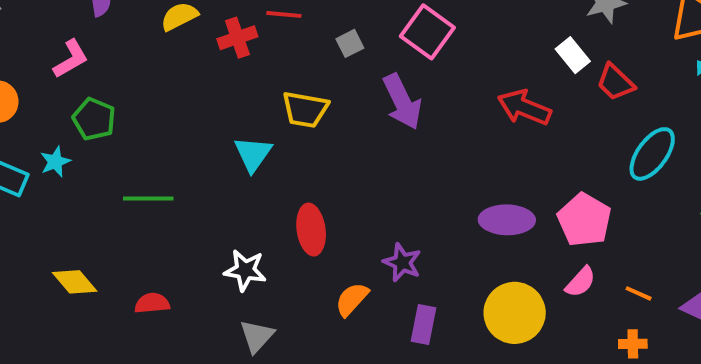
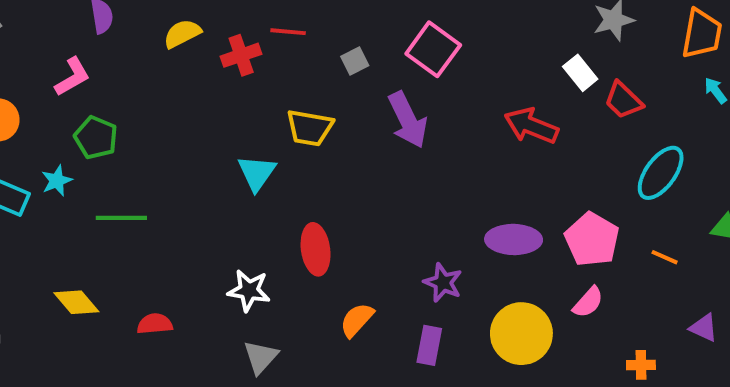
green line: (148, 199) -> (121, 218), moved
purple star: (402, 262) -> (443, 283), moved
orange line: (639, 293) -> (665, 257), moved

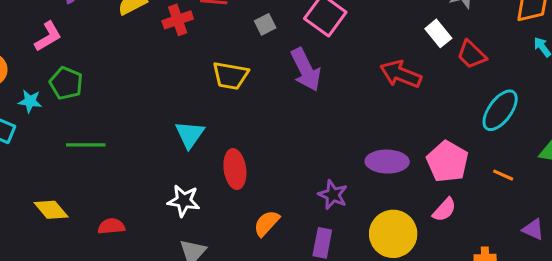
cyan triangle: (257, 173) -> (190, 134), moved
cyan star: (57, 181) -> (30, 101), moved, turned 30

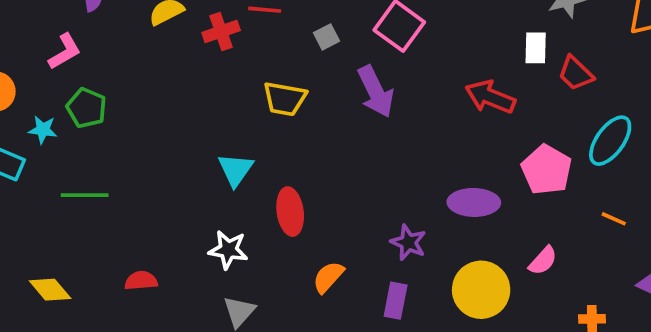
white rectangle: (438, 33) -> (536, 48), turned 40
green line: (86, 145) -> (85, 195), moved
pink pentagon: (447, 162) -> (547, 170), moved
yellow diamond: (51, 210) -> (50, 290), moved

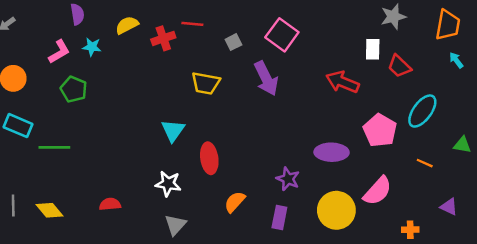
cyan star: (43, 130) -> (92, 47), moved
green line: (85, 195) -> (54, 147), moved
pink semicircle: (543, 261) -> (378, 191), size x1.5

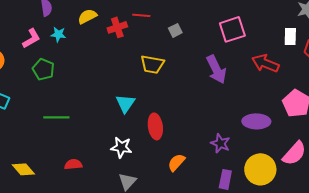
pink square: (282, 35) -> (232, 29), moved, turned 36
purple arrow: (266, 78) -> (216, 69), moved
green line: (54, 147) -> (56, 117), moved
purple rectangle: (279, 218) -> (225, 179), moved

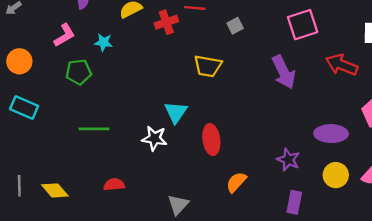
cyan star: (58, 34) -> (104, 42), moved
green pentagon: (43, 69) -> (79, 72), turned -30
white star: (121, 147) -> (154, 138), moved
yellow circle: (260, 169) -> (336, 175), moved, size x0.7

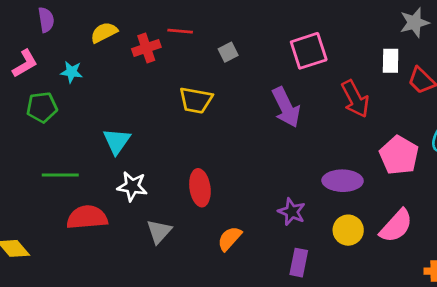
red arrow: (342, 65) -> (355, 99), turned -140
cyan triangle: (176, 112) -> (117, 141), moved
red semicircle: (114, 185) -> (87, 217), moved, size x1.6
gray triangle: (178, 205) -> (159, 231), moved

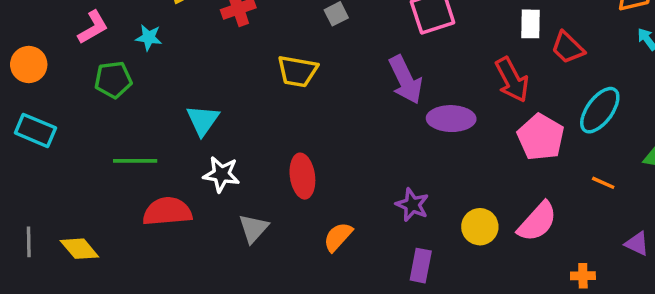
red arrow: (355, 99) -> (512, 80), moved
purple ellipse: (343, 181) -> (451, 119), moved

